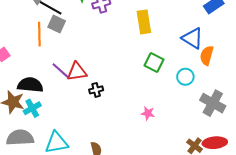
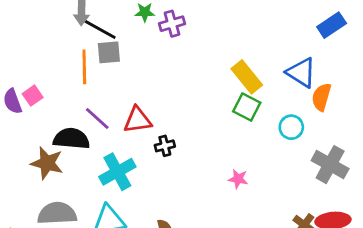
yellow rectangle: (144, 22) -> (247, 77), moved, turned -30
gray square: (57, 24) -> (109, 52), turned -30
purple line: (61, 71) -> (97, 119), moved
cyan cross: (32, 108) -> (117, 172), moved, size x1.4

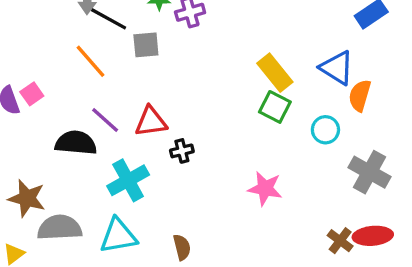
gray square: (109, 52) -> (146, 45), moved
orange line: (84, 67) -> (91, 61), turned -40
brown star: (47, 163) -> (27, 198), moved
pink star: (238, 179) -> (265, 188), size x1.5

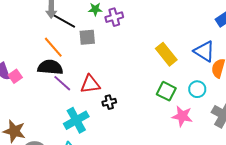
pink square: (32, 94) -> (15, 76), moved
green square: (275, 107) -> (166, 91), moved
black semicircle: (76, 143) -> (50, 67), moved
pink star: (265, 188) -> (182, 116), moved

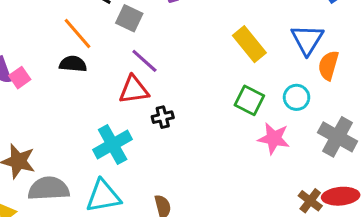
gray square: (87, 37) -> (129, 18), turned 30
blue triangle: (204, 51) -> (307, 40), turned 30
black semicircle: (50, 67) -> (73, 64), size x0.7
purple line: (62, 83) -> (144, 61), moved

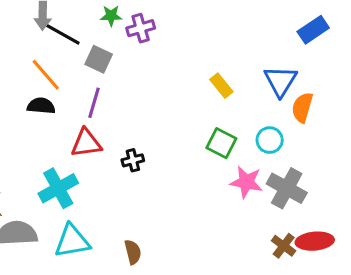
yellow rectangle: (249, 44) -> (221, 86), size x0.7
purple line: (144, 61) -> (94, 103), moved, turned 64
red triangle: (134, 90) -> (86, 143), moved
gray cross: (338, 137) -> (287, 188), moved
cyan cross: (113, 144) -> (58, 188), moved

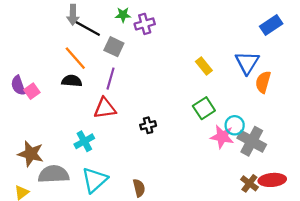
cyan circle: (270, 140) -> (235, 125), moved
green square: (221, 143) -> (204, 108), turned 30
black cross: (133, 160) -> (148, 125), moved
cyan cross: (58, 188) -> (84, 141), size x0.7
cyan triangle: (72, 241) -> (95, 180), turned -32

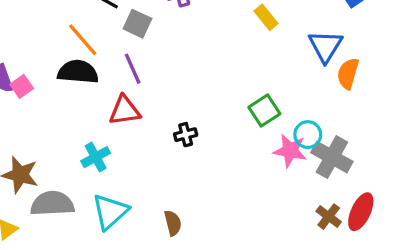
yellow rectangle: (204, 66) -> (266, 17), moved
purple line: (110, 79) -> (133, 69), turned -40
black semicircle: (72, 81) -> (78, 72), size x1.4
red ellipse: (272, 180) -> (361, 212), turned -60

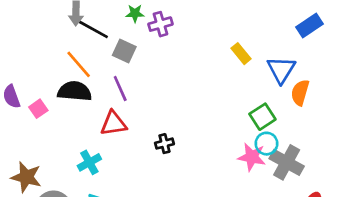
yellow rectangle: (266, 17) -> (241, 54), moved
pink square: (22, 86) -> (38, 109), moved
green square: (264, 110) -> (262, 117), moved

